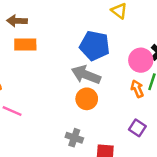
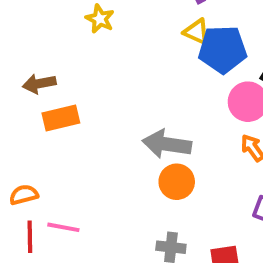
blue pentagon: (95, 46) -> (223, 49), moved

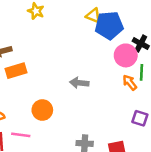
gray arrow: (167, 144) -> (79, 83), size x0.7
orange circle: (177, 182) -> (42, 110), moved

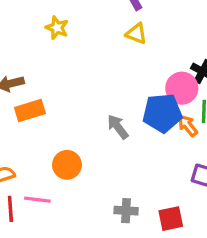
blue pentagon: (109, 25) -> (162, 113), moved
gray arrow: (79, 83) -> (118, 127), turned 48

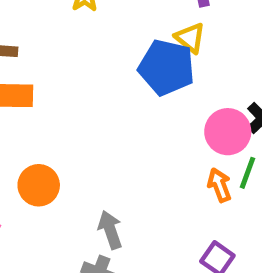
blue pentagon: (162, 113) -> (167, 67), moved
gray arrow: (118, 127) -> (110, 230), moved

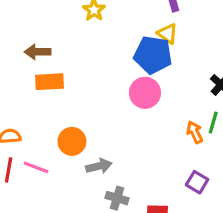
pink circle: (228, 132) -> (145, 93), moved
gray arrow: (110, 230) -> (99, 166), moved, turned 100

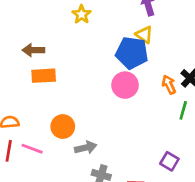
orange arrow: (195, 132) -> (169, 85), moved

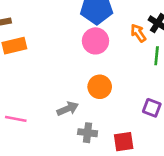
orange circle: (63, 127) -> (100, 87), moved

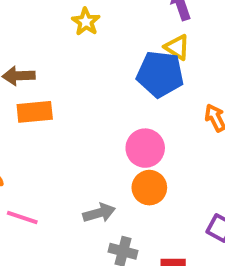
pink circle: (95, 41) -> (145, 148), moved

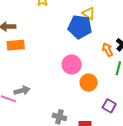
orange circle: (149, 188) -> (89, 83), moved
gray arrow: (99, 213) -> (22, 91), moved

